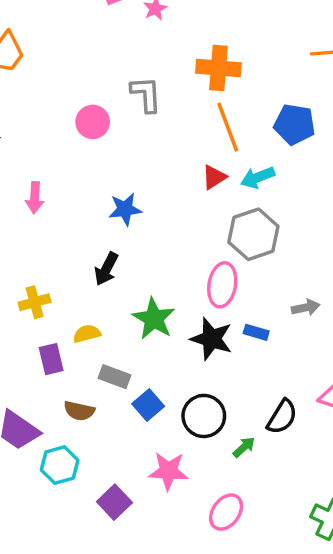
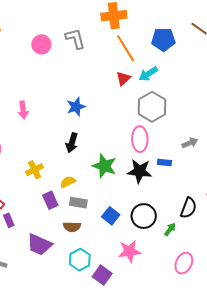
pink circle: (93, 122) -> (41, 44), moved
gray rectangle: (115, 377) -> (78, 203), moved
cyan hexagon: (60, 465) -> (80, 260), moved
pink ellipse: (226, 512) -> (184, 263), moved

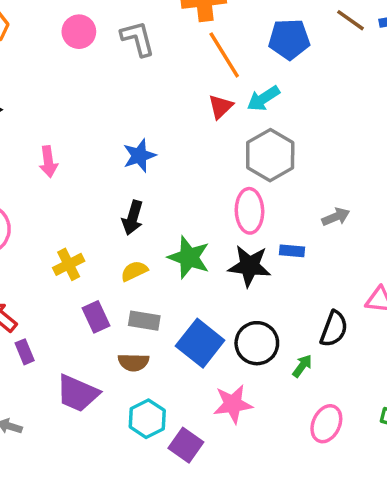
pink circle: (41, 44) -> (79, 32), moved
yellow semicircle: (68, 182) -> (134, 271), moved
blue square: (111, 216) -> (200, 343), size x1.5

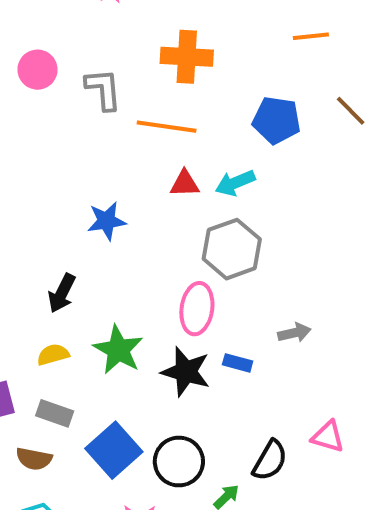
orange line: (224, 55) -> (167, 127), moved, turned -60
red triangle: (221, 107) -> (185, 184), turned 32
blue star: (139, 156) -> (107, 221), moved

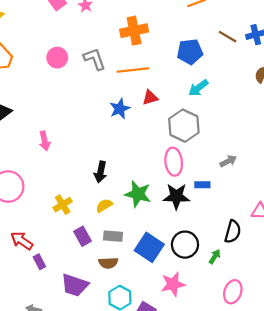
cyan arrow: (235, 183) -> (198, 88), moved
blue star: (107, 221) -> (120, 109), moved

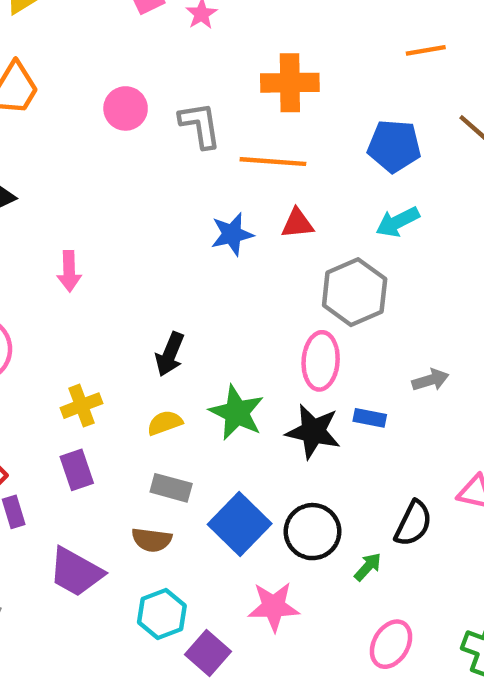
purple rectangle: (82, 236) -> (77, 470), moved

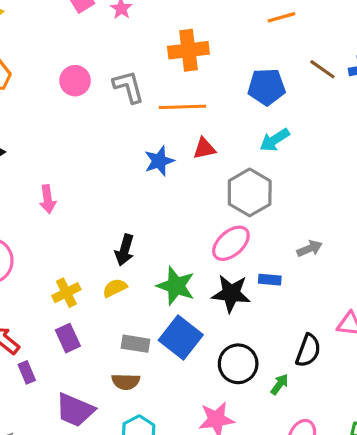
pink ellipse: (321, 361) -> (231, 243), turned 51
yellow semicircle: (165, 423) -> (115, 288), moved
blue square: (240, 524) -> (181, 337), moved

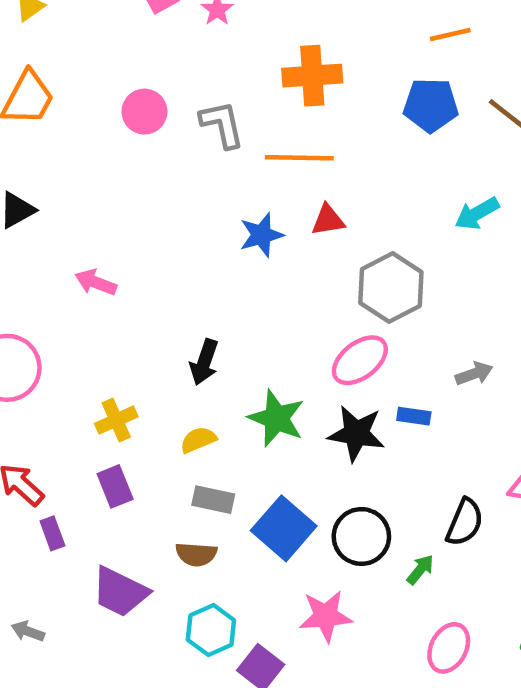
blue pentagon: (267, 87) -> (431, 105), moved
cyan arrow: (275, 140) -> (477, 213), moved
pink arrow: (48, 199) -> (96, 282), turned 116
yellow semicircle: (115, 288) -> (198, 440), moved
blue square: (181, 337) -> (284, 528), moved

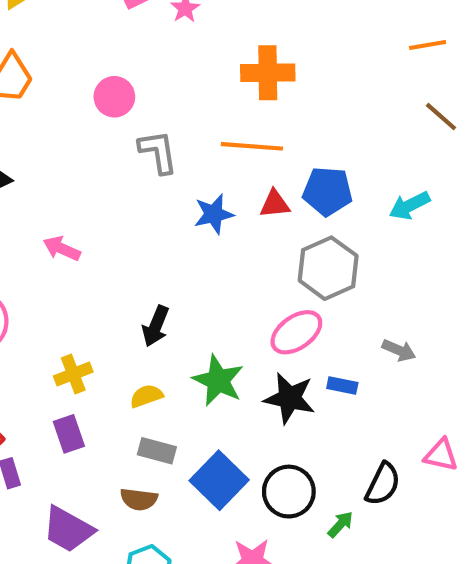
orange line: (450, 34) -> (428, 45), moved
blue pentagon: (431, 105) -> (328, 191), moved
gray L-shape: (222, 124) -> (158, 152), moved
gray arrow: (474, 374) -> (399, 350), turned 40

